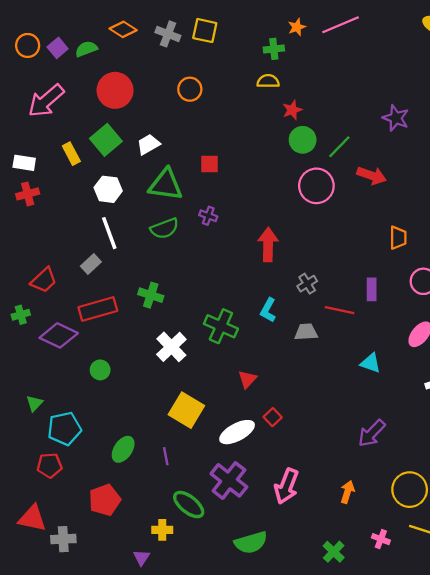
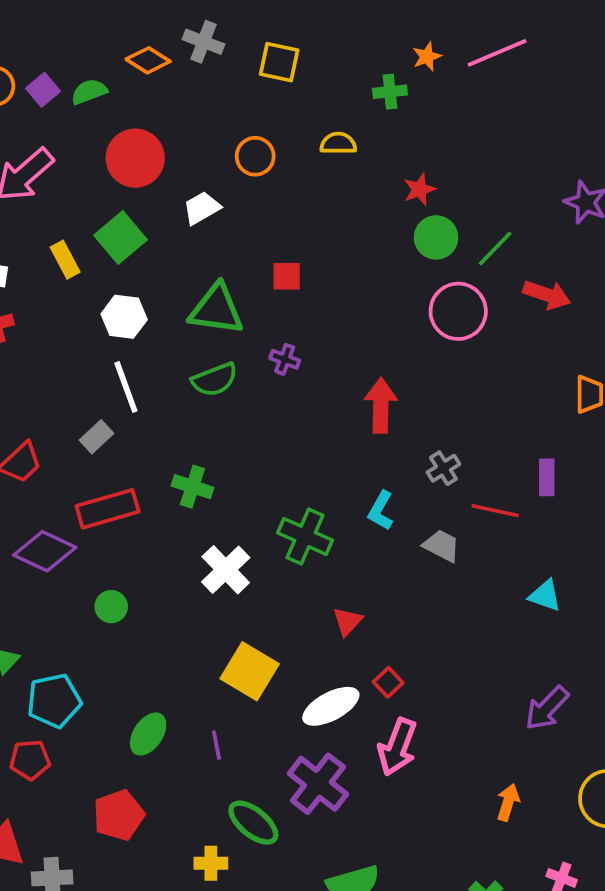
gray cross: (168, 34) -> (203, 42), moved
yellow semicircle: (268, 81) -> (338, 143), moved
white trapezoid: (148, 144) -> (202, 208), moved
gray trapezoid: (306, 332) -> (442, 546), turned 30
pink arrow: (286, 486) -> (397, 747), moved

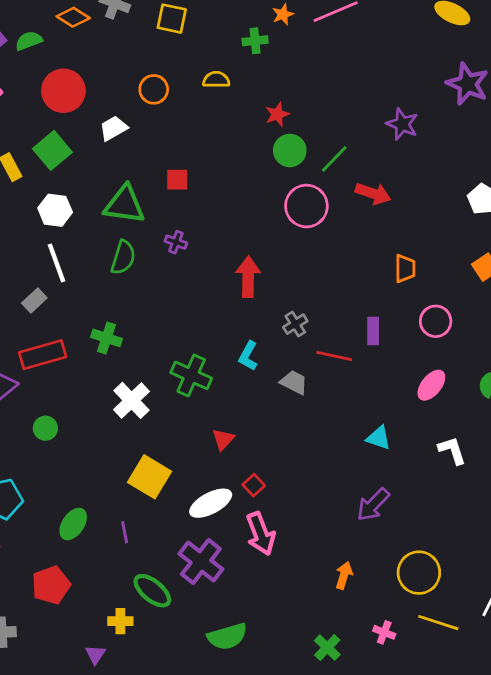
green semicircle: (215, 380) -> (123, 257), turned -52
cyan triangle: (545, 596) -> (379, 438), moved
pink arrow: (397, 747) -> (261, 534), turned -42

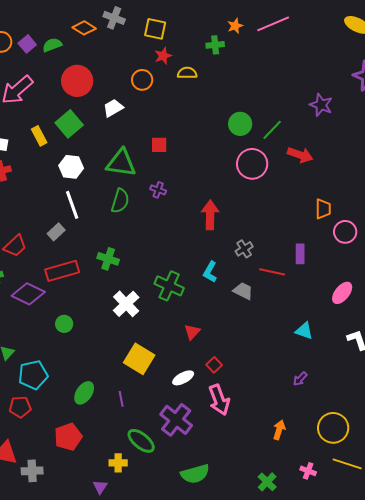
red star: (277, 114) -> (163, 56), moved
pink circle: (436, 321) -> (345, 232), moved
white ellipse: (211, 503) -> (183, 378), size x0.7
purple arrow: (373, 505) -> (300, 379), size x0.6

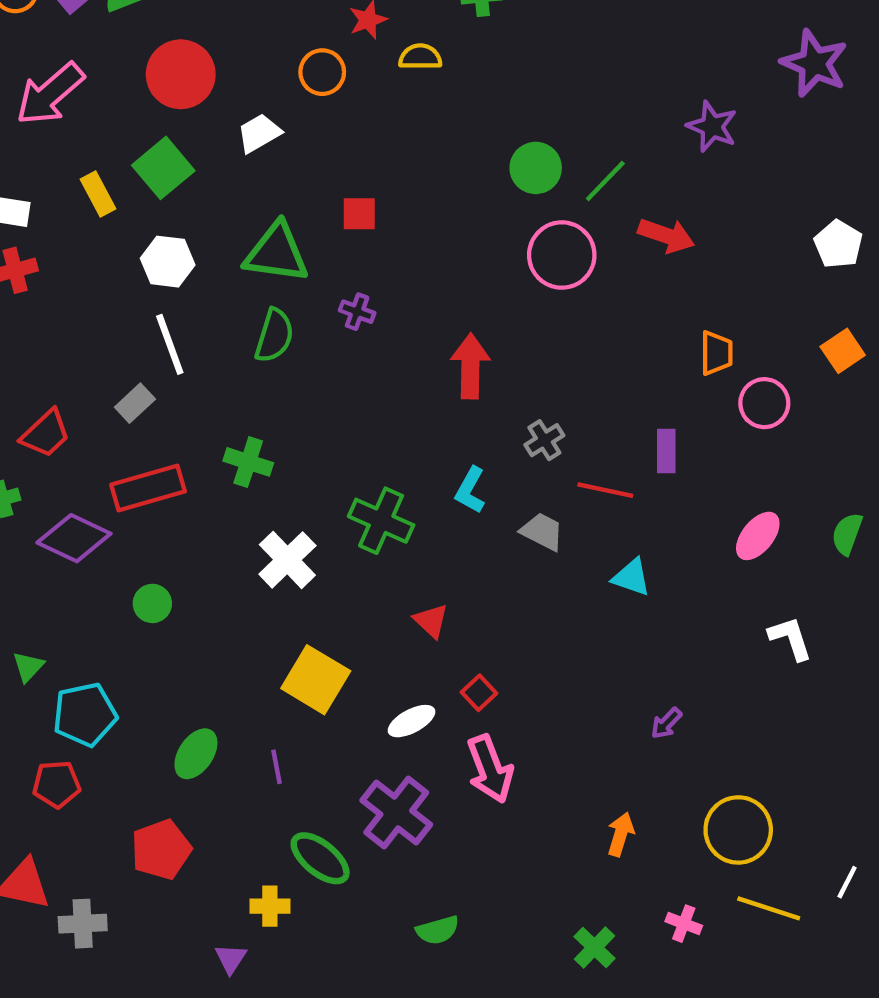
cyan triangle: (304, 331) -> (631, 577), moved
red triangle: (192, 332) -> (431, 621), turned -30
green semicircle: (195, 474) -> (438, 930), size x0.7

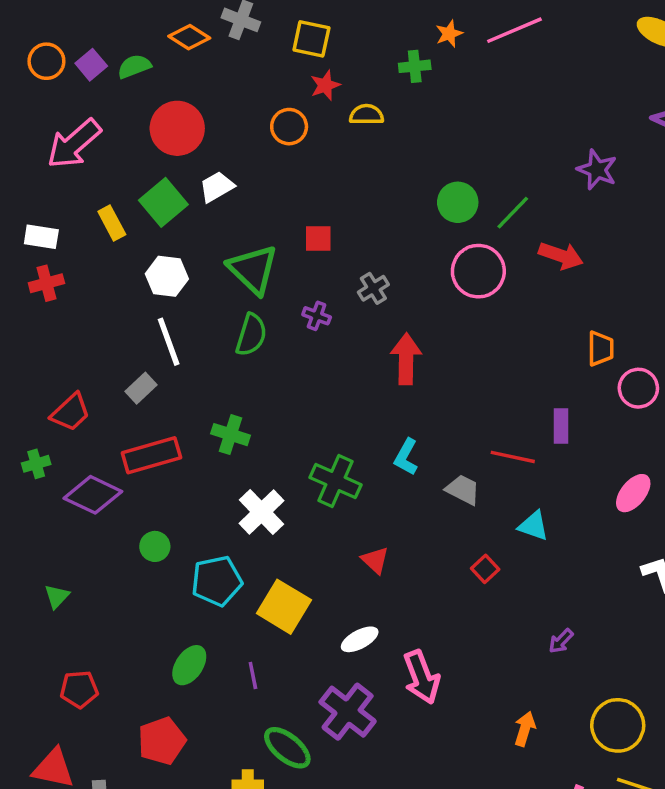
white trapezoid: (259, 133) -> (217, 187), moved
green triangle: (276, 253) -> (253, 269), turned 36
gray cross: (544, 440) -> (373, 288), moved
red square: (479, 693) -> (485, 569), moved
cyan pentagon: (85, 715) -> (217, 581), moved

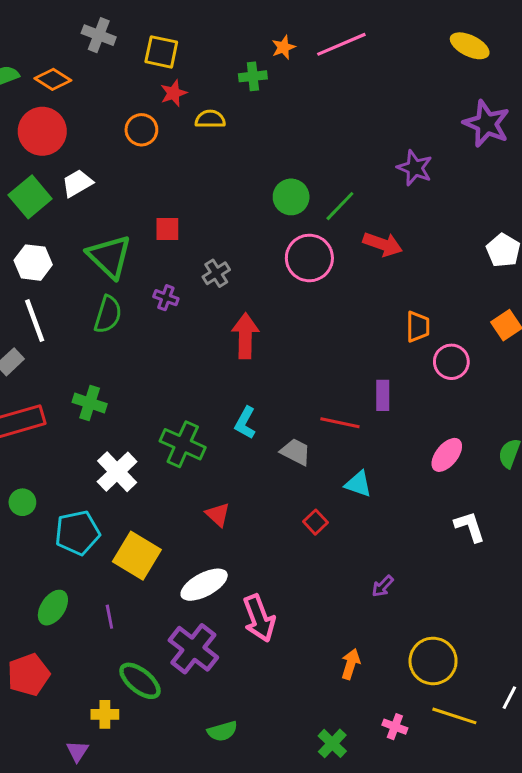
orange diamond: (189, 37) -> (53, 79), moved
white ellipse: (360, 639) -> (204, 585), size x1.4

